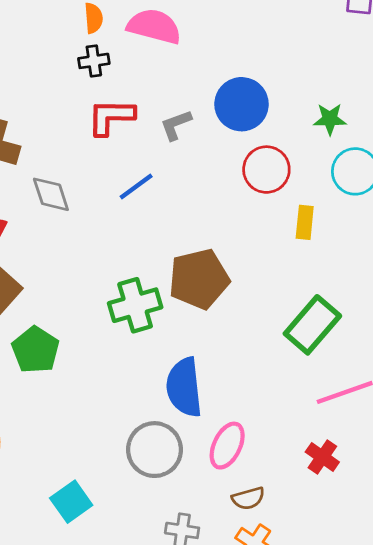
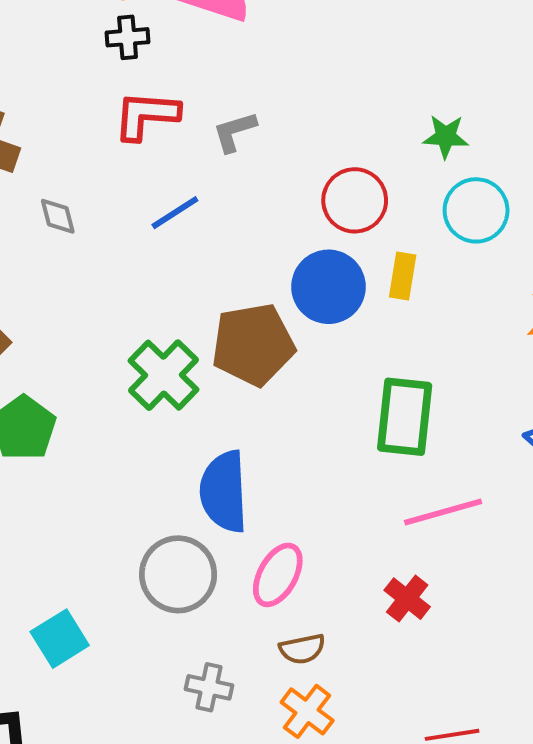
blue circle: (242, 104) -> (328, 287), moved
gray diamond: (51, 194) -> (58, 216), size x0.7
green cross: (135, 305) -> (164, 375), turned -33
green rectangle: (312, 325) -> (405, 417), turned -38

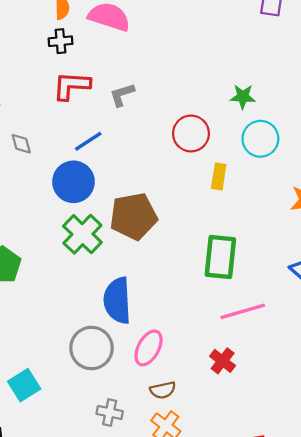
blue circle: (328, 287) -> (73, 182), moved

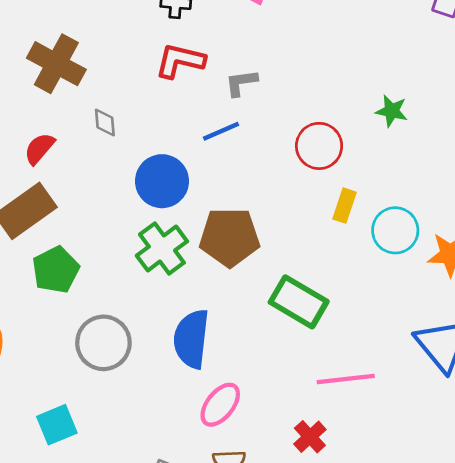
cyan circle: (260, 139) -> (395, 230), moved
blue line: (88, 141) -> (221, 131), moved
green rectangle: (220, 257) -> (299, 302), moved, turned -75
gray circle: (92, 348) -> (103, 343), moved

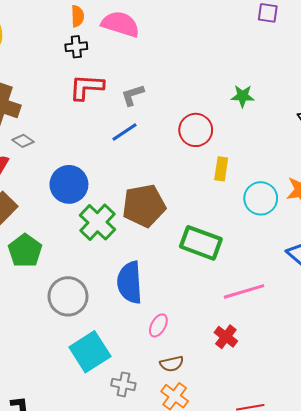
gray diamond: (105, 123) -> (23, 141), moved, turned -40
blue circle: (162, 181) -> (69, 184), moved
cyan circle: (395, 230) -> (261, 198), moved
pink ellipse: (220, 405) -> (158, 325), size x0.7
cyan square: (57, 425) -> (90, 352), moved, size x1.4

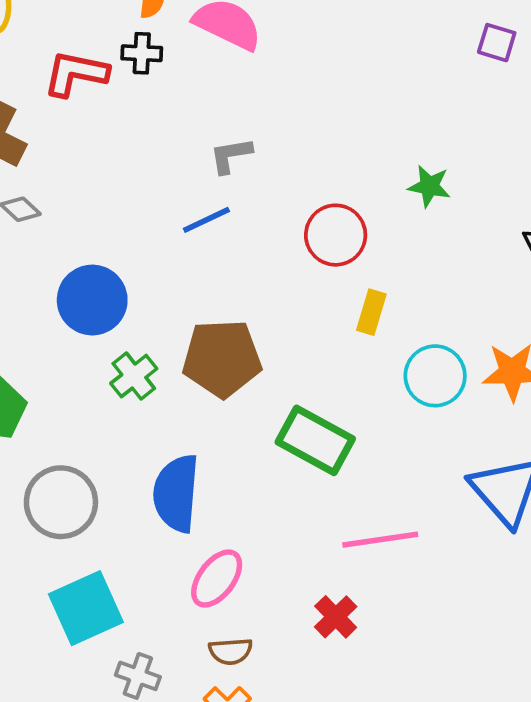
red L-shape: (87, 87) -> (76, 74), moved
green cross: (97, 222) -> (134, 376), size x0.7
pink ellipse: (158, 325) -> (217, 579), size x1.4

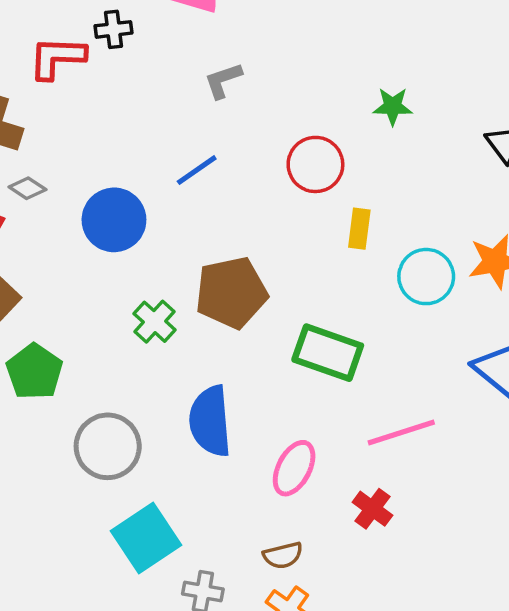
gray L-shape: (231, 155) -> (223, 80), moved
blue circle: (92, 300) -> (114, 220), moved
pink ellipse: (217, 579) -> (294, 468), moved

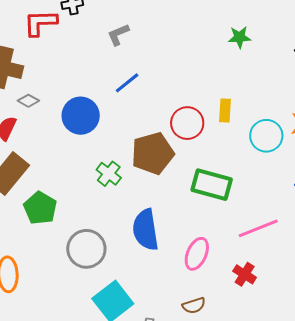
gray L-shape: (223, 80) -> (118, 35), moved
red circle: (315, 164) -> (187, 123), moved

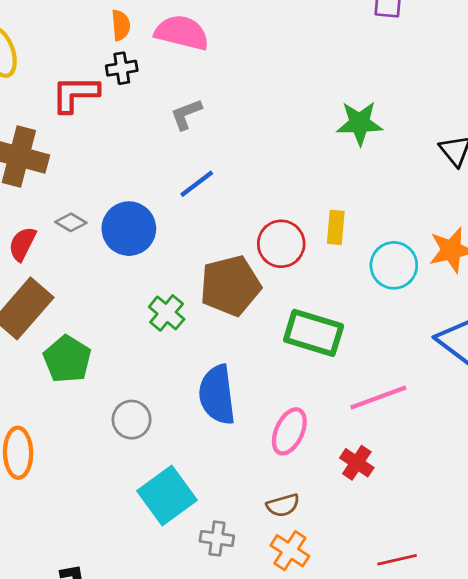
green star: (239, 37) -> (360, 123), size x1.4
gray diamond: (28, 101) -> (71, 222), moved
gray circle: (86, 249) -> (132, 420), size x0.7

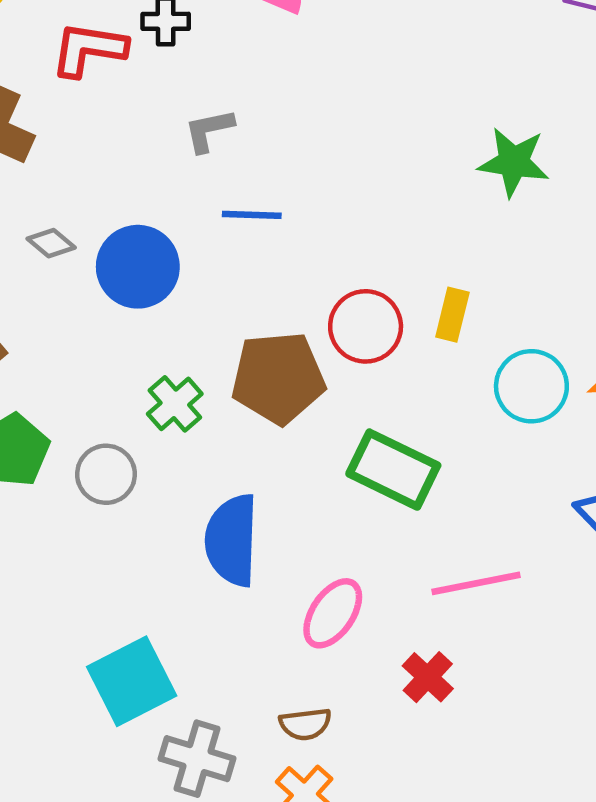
gray L-shape: (186, 114) -> (209, 130), moved
blue line: (197, 184) -> (252, 215), turned 30
gray circle: (132, 420) -> (106, 474), moved
gray cross: (217, 538) -> (197, 759), size x1.4

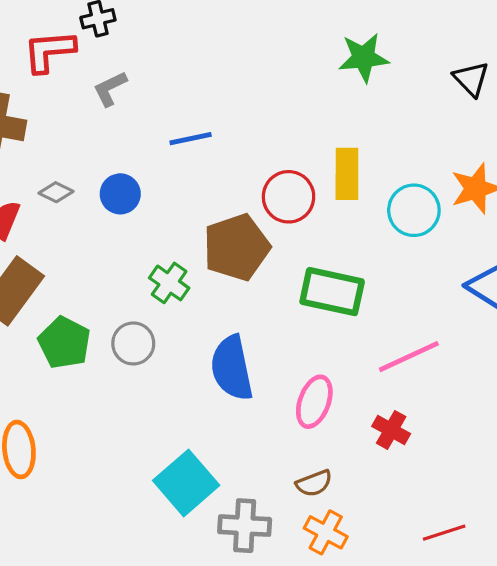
gray L-shape: (209, 130) -> (110, 89), moved
blue circle: (138, 267) -> (120, 194), size x0.7
yellow rectangle: (452, 315) -> (347, 174), size x1.4

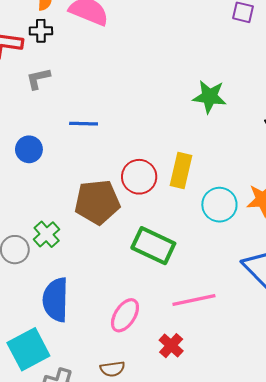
green cross: (169, 283) -> (47, 234), moved
blue semicircle: (232, 368) -> (56, 300), moved

